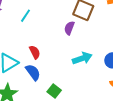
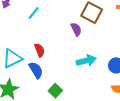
purple semicircle: (69, 28) -> (76, 29), turned 128

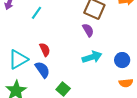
purple semicircle: (76, 29) -> (88, 30), moved

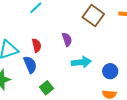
purple semicircle: (88, 30) -> (67, 39), moved

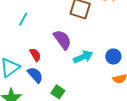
purple semicircle: (67, 39) -> (62, 40), size x1.5

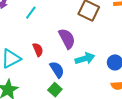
blue semicircle: (35, 75) -> (57, 70), moved

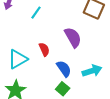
cyan arrow: (85, 59) -> (92, 71), moved

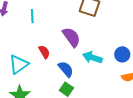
cyan line: (36, 13) -> (32, 16), turned -32
cyan arrow: (92, 71) -> (92, 57), moved, turned -138

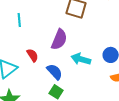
purple semicircle: (71, 37) -> (59, 39), turned 60

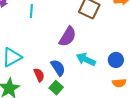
red semicircle: (32, 55) -> (39, 75), moved

